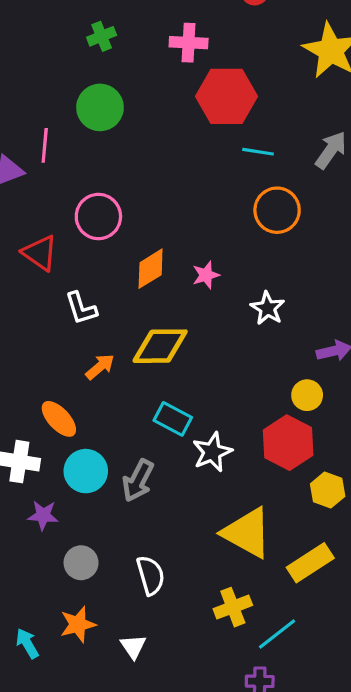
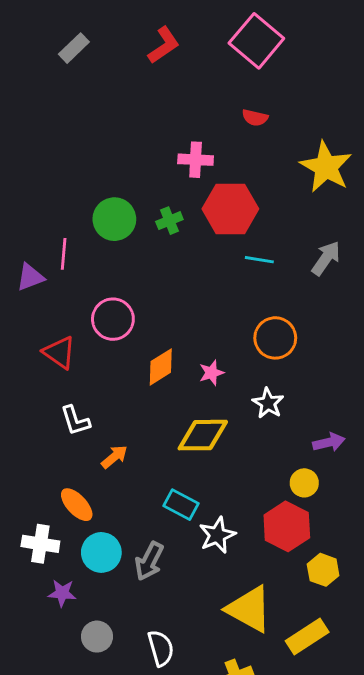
green cross: (102, 36) -> (169, 221), moved
orange circle: (277, 210) -> (275, 338), moved
white L-shape: (81, 308) -> (75, 421), moved
yellow diamond: (160, 346) -> (203, 435), moved

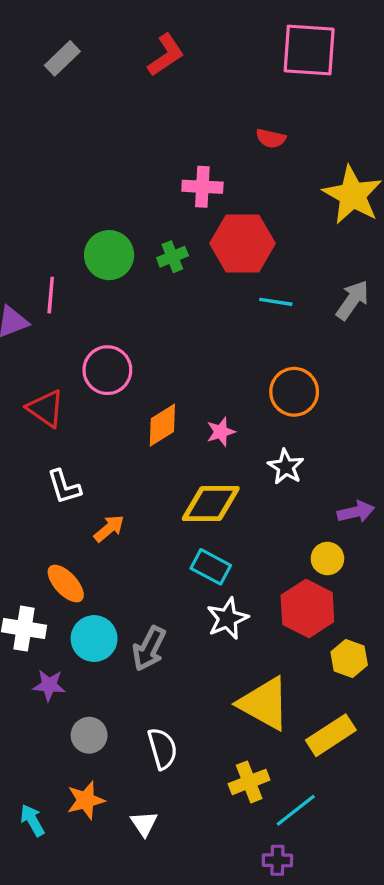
pink square: (256, 41) -> (309, 50), moved, turned -36
cyan rectangle: (181, 505) -> (211, 567), moved

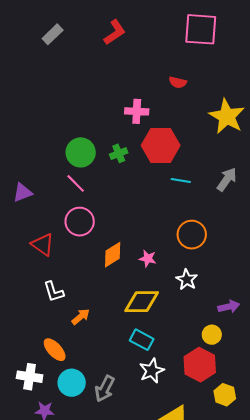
pink line: (51, 295) -> (76, 183), moved, turned -50
pink star: (221, 432) -> (148, 259), turned 30

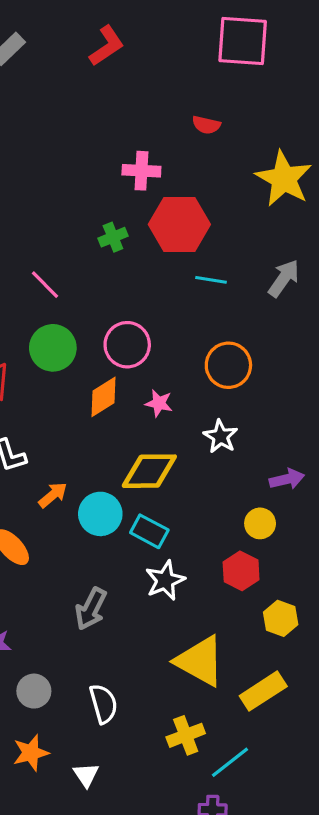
green circle: (81, 152) -> (53, 348), moved
pink circle: (80, 222) -> (127, 345), moved
red hexagon: (200, 365) -> (241, 571), size x0.7
cyan circle: (72, 383) -> (100, 514), moved

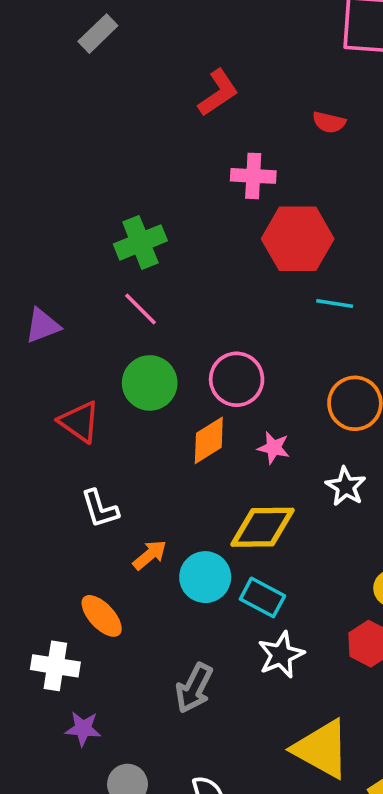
red L-shape: (107, 46) -> (218, 93), moved
green cross: (113, 237) -> (140, 242), moved, size x1.5

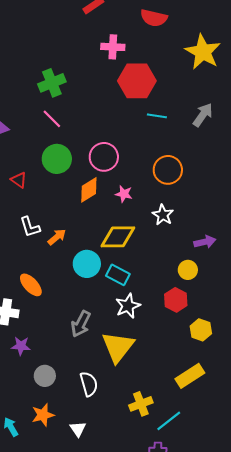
red semicircle: (329, 122) -> (154, 18), size x1.5
red triangle: (79, 422) -> (19, 180), size x0.7
orange arrow: (150, 555) -> (57, 237), moved
yellow triangle: (322, 749) -> (118, 347), moved, turned 39

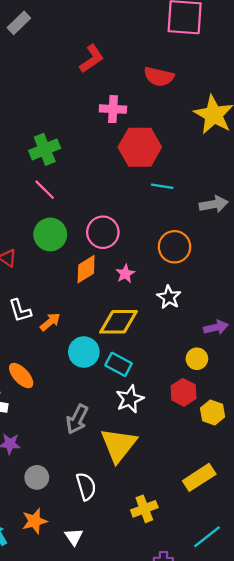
gray arrow: (203, 115) -> (214, 204), moved, turned 45
pink star: (124, 194) -> (125, 274), turned 30
yellow hexagon: (201, 330) -> (213, 412), moved
cyan line: (169, 421) -> (207, 537), moved

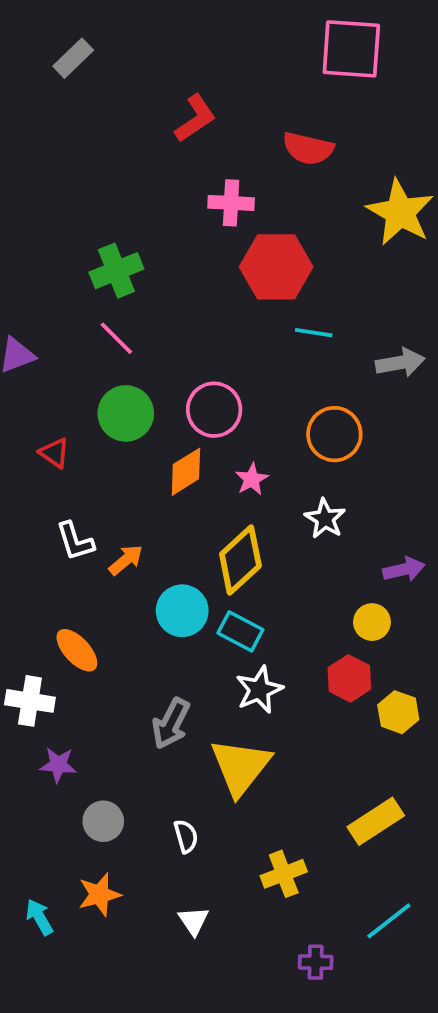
yellow diamond: (119, 322) -> (240, 560), turned -42
white semicircle: (86, 486) -> (186, 836), size x0.7
white triangle: (74, 537) -> (193, 921), moved

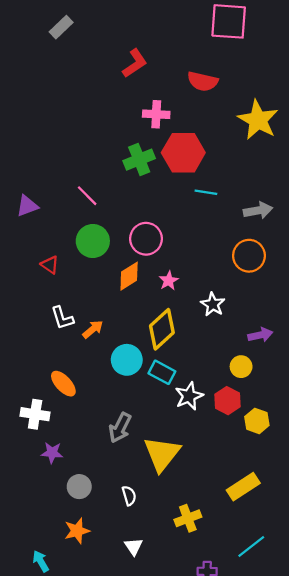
green cross: (116, 271) -> (139, 160), moved
orange circle: (334, 434) -> (249, 256), moved
white star: (259, 690) -> (189, 396), moved
cyan arrow: (39, 917) -> (41, 561), moved

